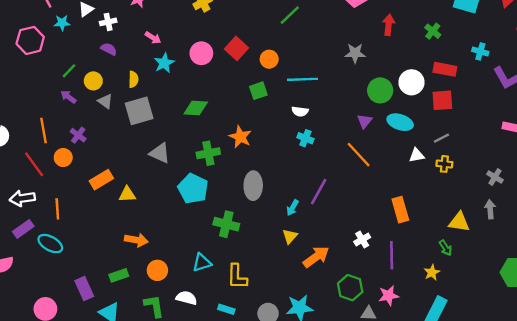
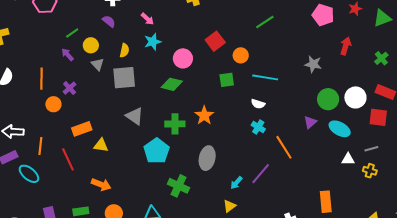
pink circle: (201, 53) -> (183, 58), moved
orange line: (359, 155) -> (284, 147), moved
red line: (34, 164) -> (68, 159), moved

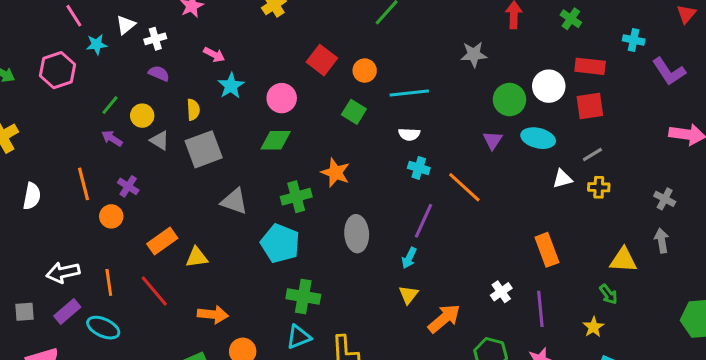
green square: (227, 80) -> (354, 112), turned -35
purple line: (261, 174) -> (423, 221), moved
green cross: (179, 186) -> (303, 297), moved

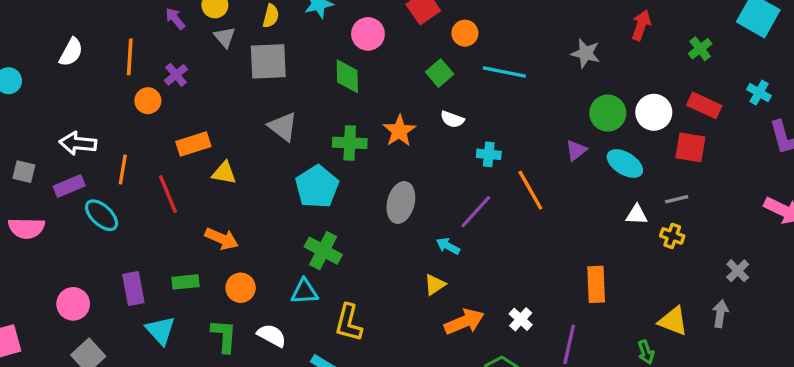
white semicircle: (409, 134) -> (452, 119), moved
green diamond: (276, 140) -> (347, 76), turned 72
cyan cross: (419, 168) -> (489, 154), turned -30
cyan arrow: (409, 258) -> (448, 246), turned 75
white cross: (501, 292) -> (521, 319), moved, turned -30

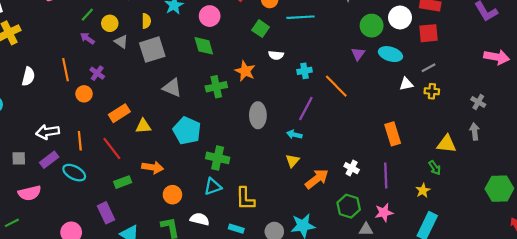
cyan pentagon: (317, 187) -> (187, 131), moved
green rectangle: (186, 282) -> (123, 182), moved

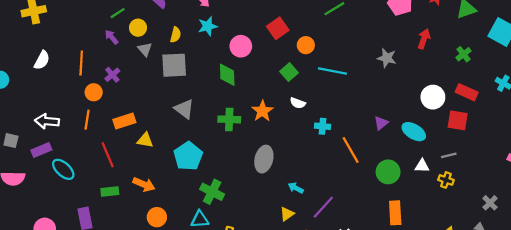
green circle: (372, 26) -> (388, 172), moved
purple line: (306, 109) -> (323, 207), moved
orange line: (80, 141) -> (87, 120), moved

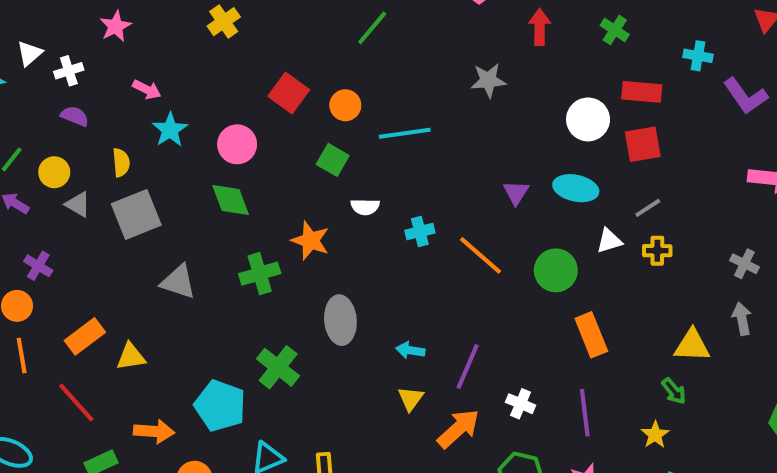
cyan pentagon: (188, 156) -> (220, 406), moved
green cross: (212, 192) -> (278, 367), moved, turned 30

